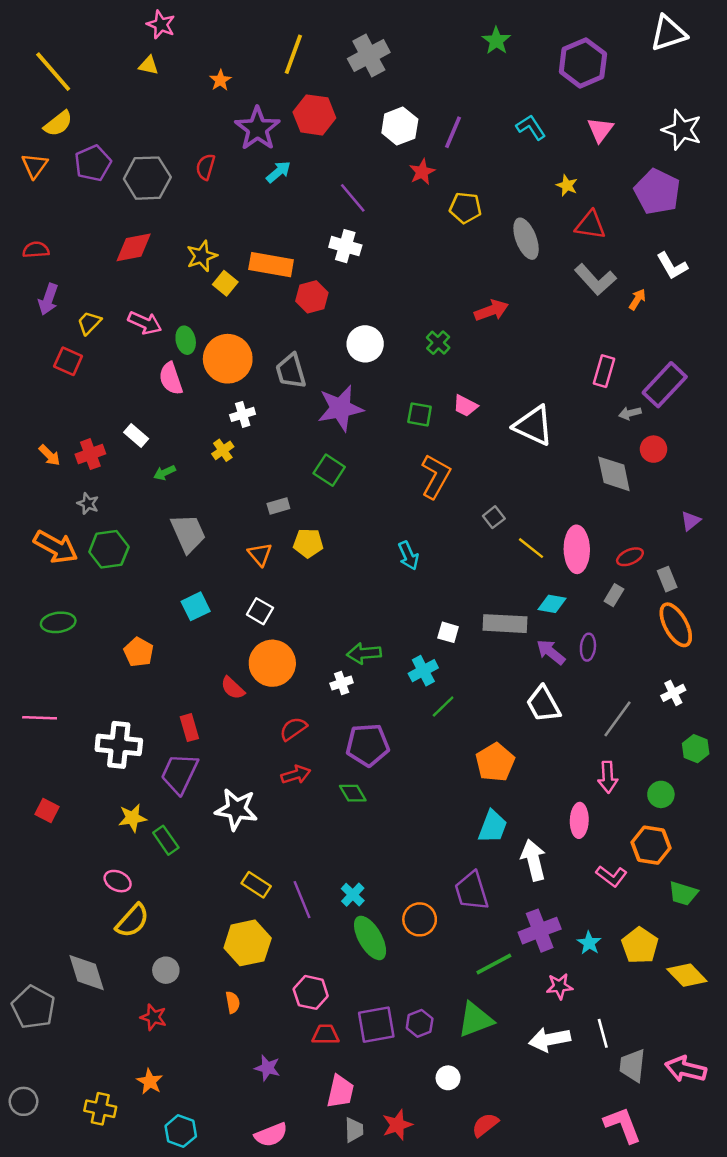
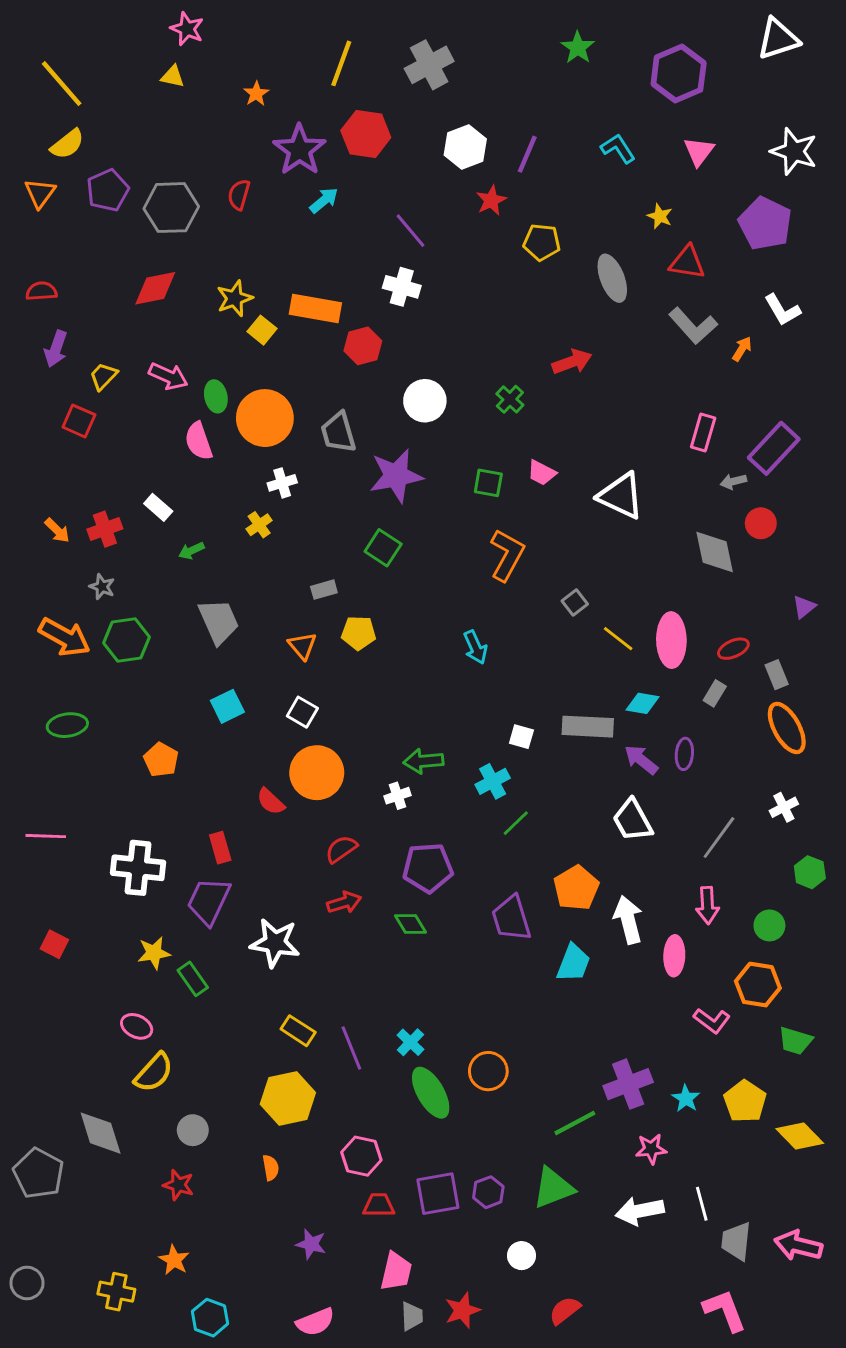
white arrow: (533, 860) -> (628, 920), moved
purple trapezoid: (472, 891) -> (511, 918), moved

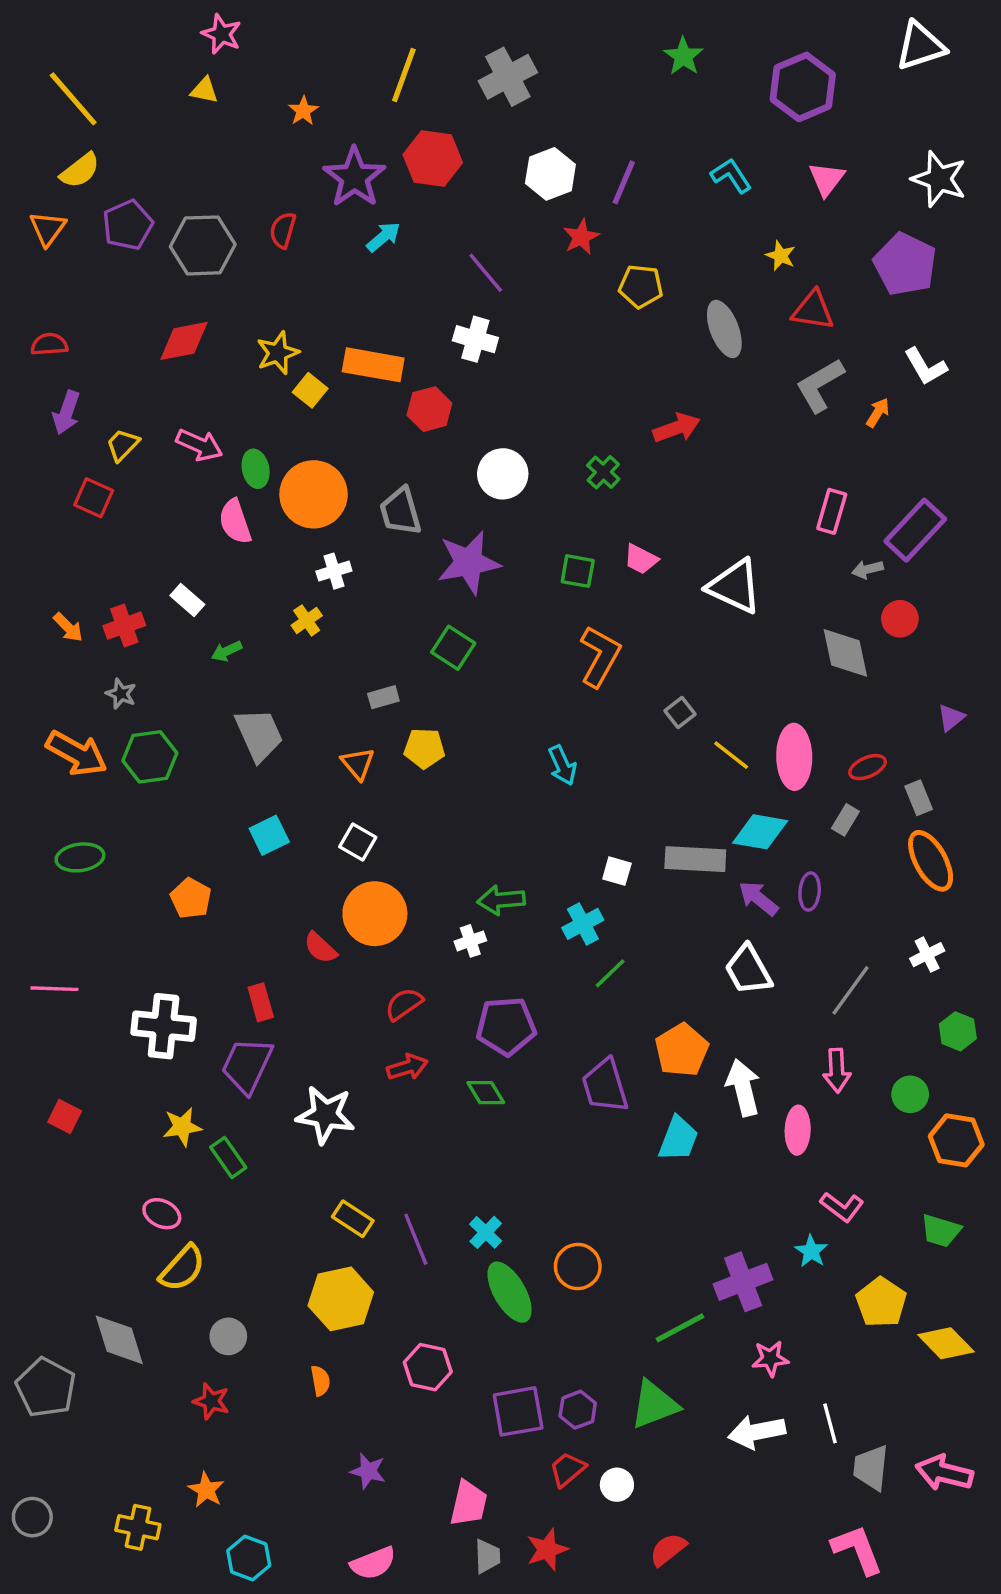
gray L-shape: (693, 326) -> (820, 385), turned 102
cyan diamond: (643, 703) -> (760, 832), size x1.4
orange hexagon: (758, 985) -> (956, 1140), moved
cyan star: (686, 1098) -> (811, 1251), moved
red trapezoid: (379, 1205) -> (568, 1469), moved, turned -40

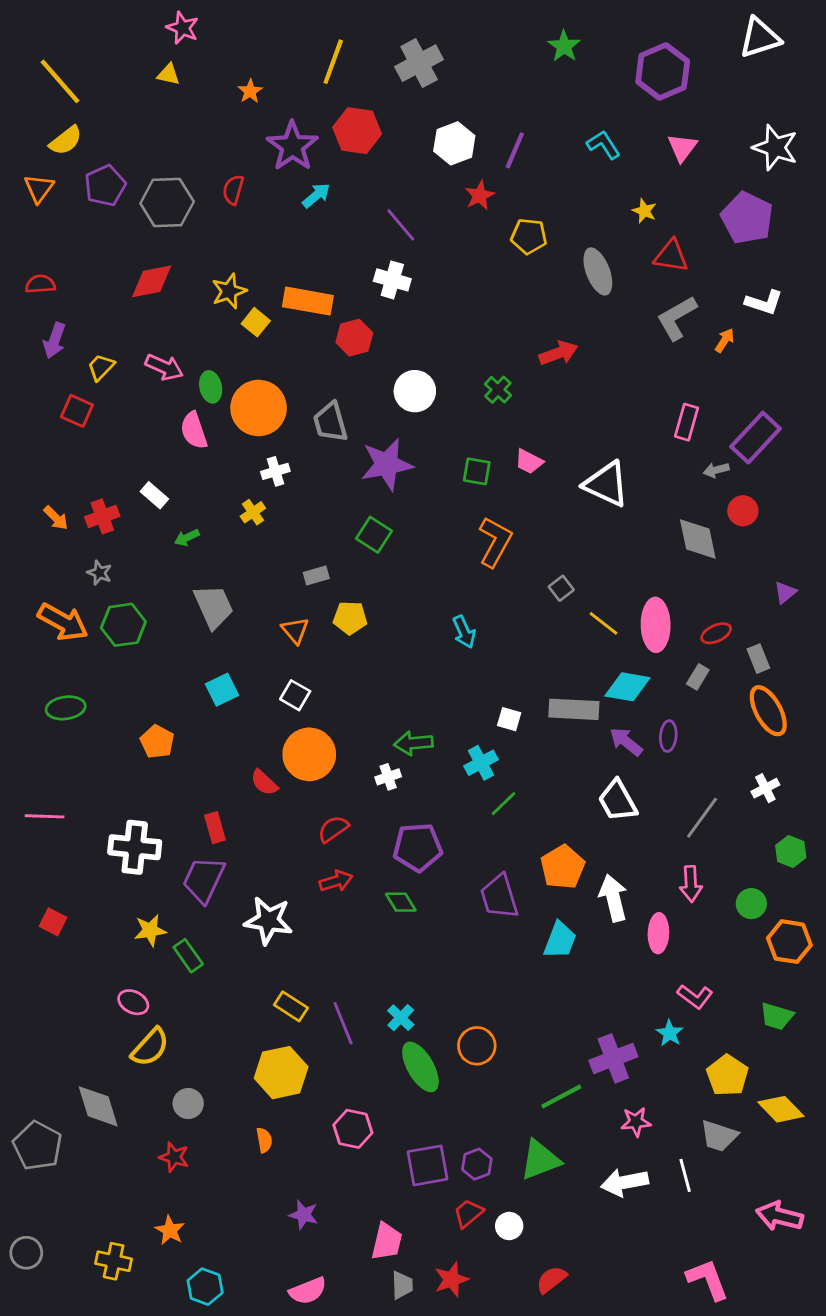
white L-shape: (925, 366) -> (764, 302), turned -42
gray trapezoid: (871, 1468) -> (719, 1136), moved, turned -78

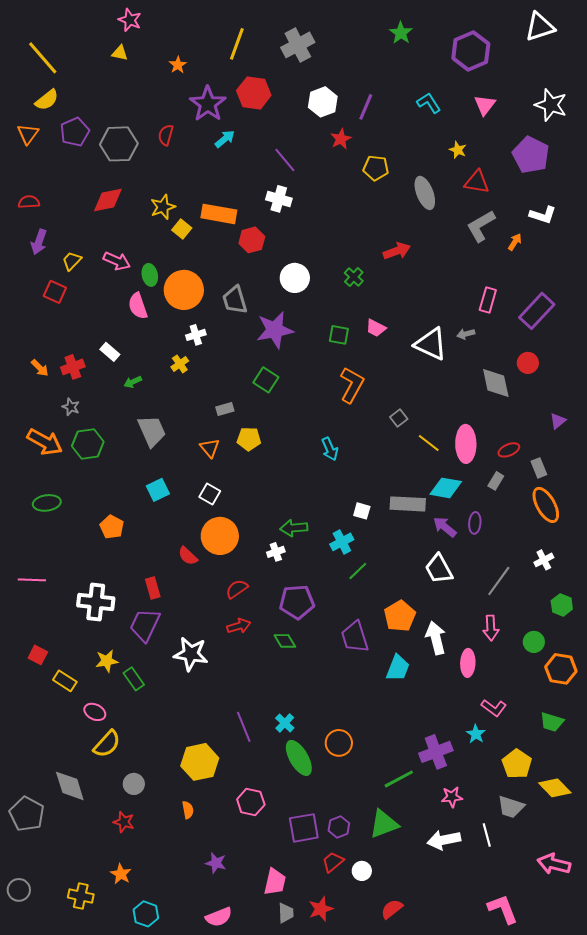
gray arrow: (716, 470) -> (466, 334), moved
yellow rectangle: (291, 1006) -> (65, 681), moved

